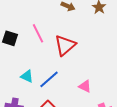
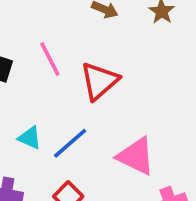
pink triangle: (85, 86) -> (136, 156), size x1.6

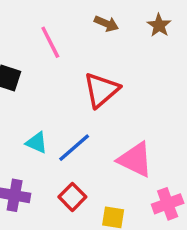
pink line: (50, 59) -> (50, 42), moved

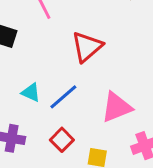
pink triangle: (135, 160) -> (116, 107), turned -48

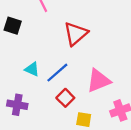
red square: (62, 140) -> (65, 98), moved

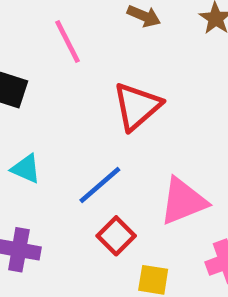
cyan triangle: (32, 69) -> (26, 169), moved

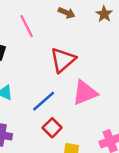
pink triangle: (183, 201) -> (85, 93), moved

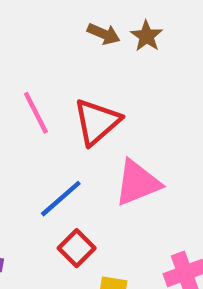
brown star: (104, 14) -> (147, 36), moved
pink line: (27, 26) -> (36, 113), moved

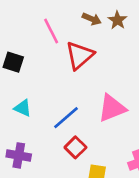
pink line: (36, 113) -> (51, 31), moved
red triangle: (97, 122) -> (80, 55), moved

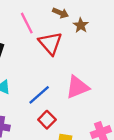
brown star: (117, 20) -> (81, 25), moved
red triangle: (80, 55) -> (50, 43), turned -30

